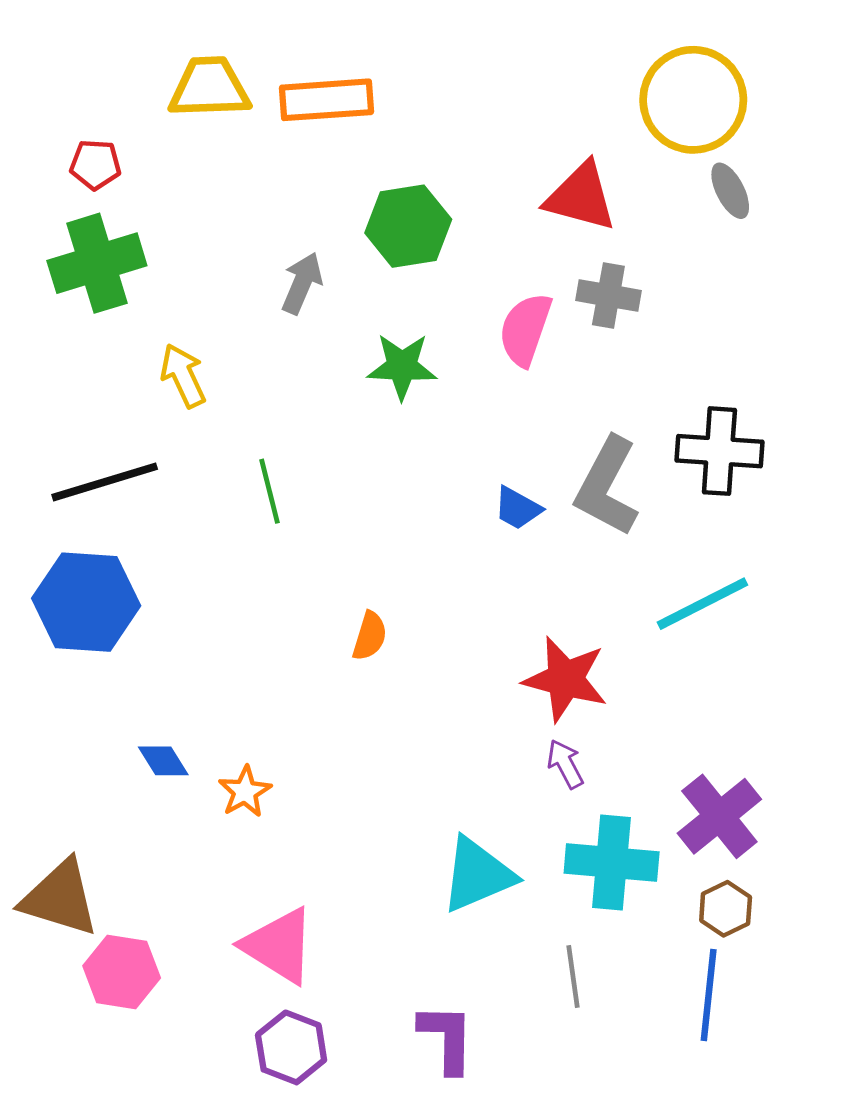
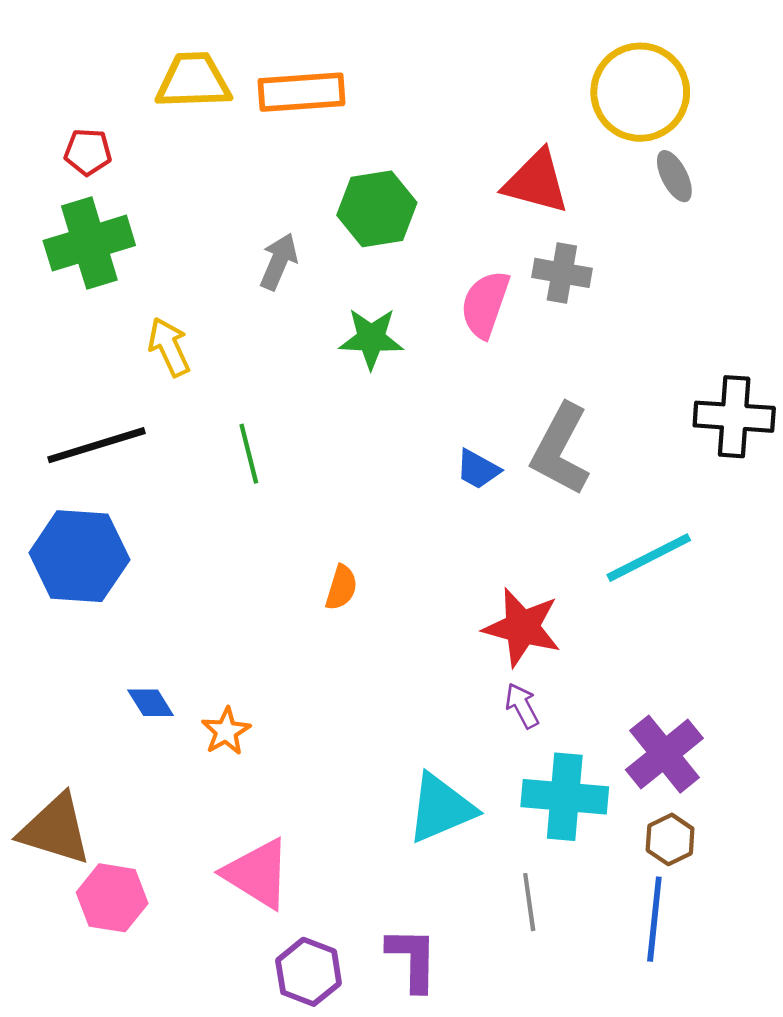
black cross: (719, 451) -> (734, 417), moved
purple hexagon: (291, 1047) -> (309, 972), moved

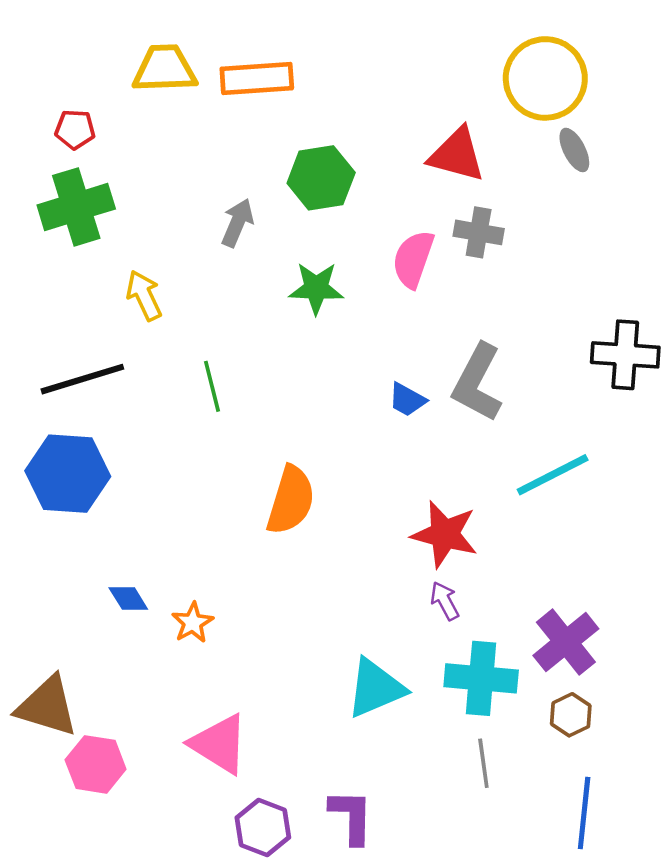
orange semicircle: (341, 587) -> (291, 500), size x1.8
gray line: (529, 902) -> (483, 763), moved
blue line: (654, 919) -> (584, 813), moved

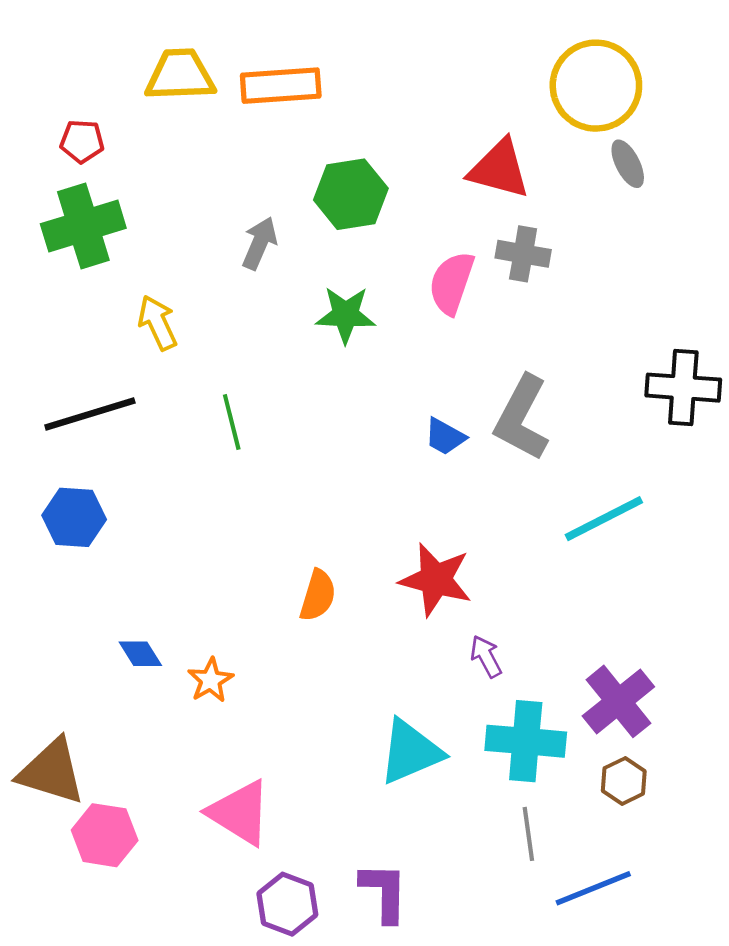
blue hexagon: (68, 474) -> (74, 517), size x0.7
orange semicircle: (291, 500) -> (318, 596), moved, size x0.7
red star: (445, 534) -> (436, 580), moved
blue line: (584, 813) -> (593, 888), moved, turned 62

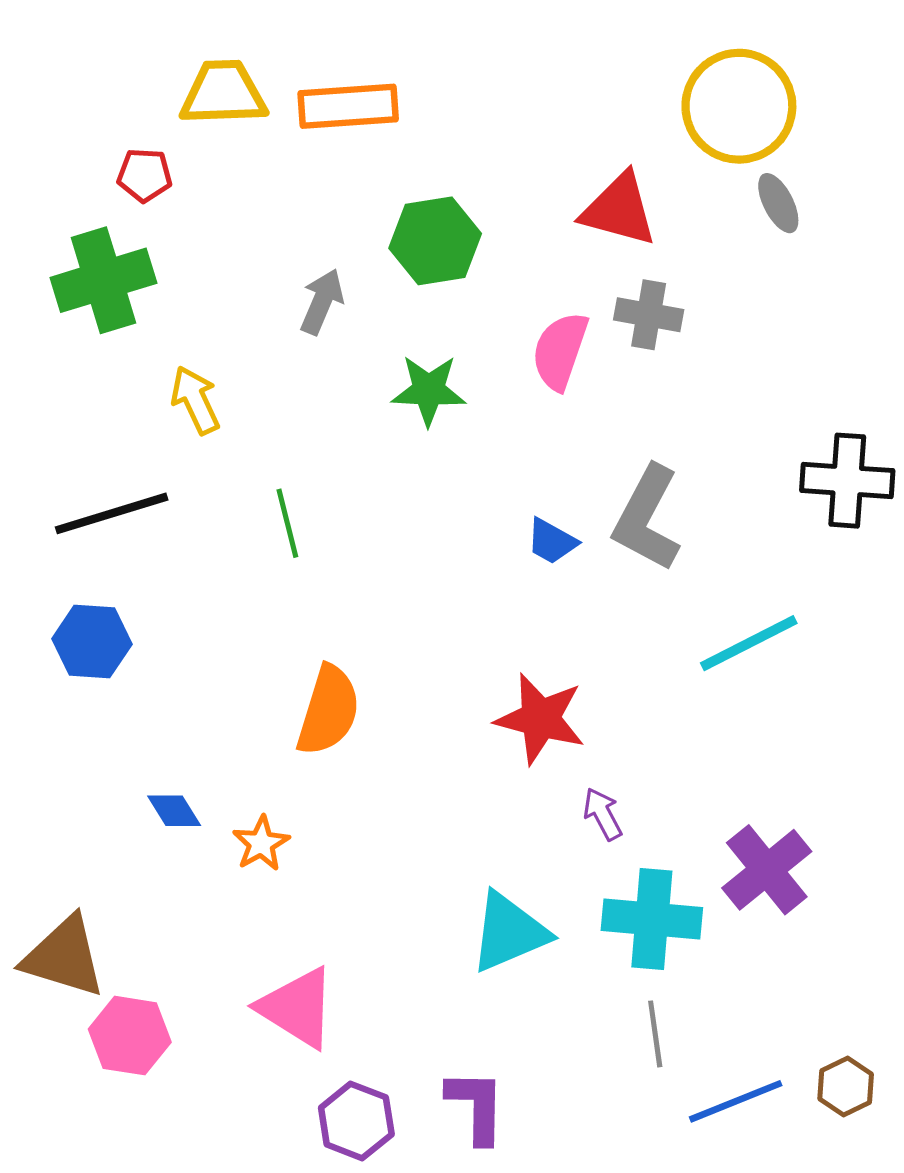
red pentagon: (82, 141) -> (145, 175), moved
orange semicircle: (318, 596) -> (328, 710), moved, size x1.4
brown hexagon: (624, 781) -> (846, 1086), moved

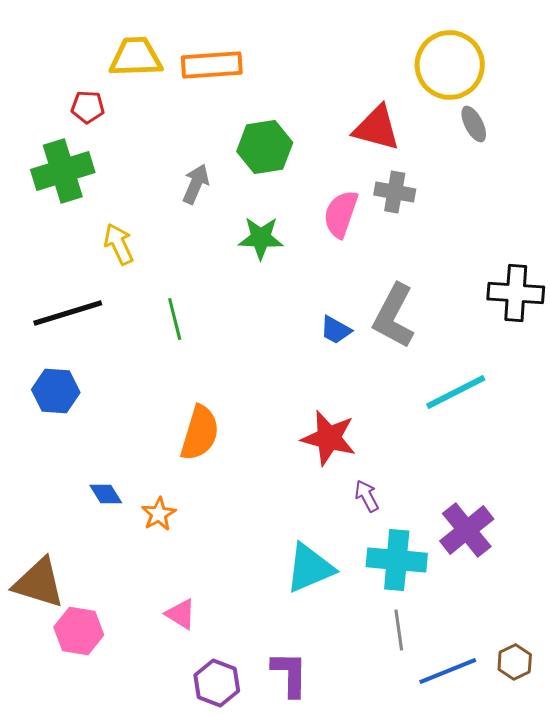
pink triangle: (297, 1008) -> (181, 614), size x0.6

